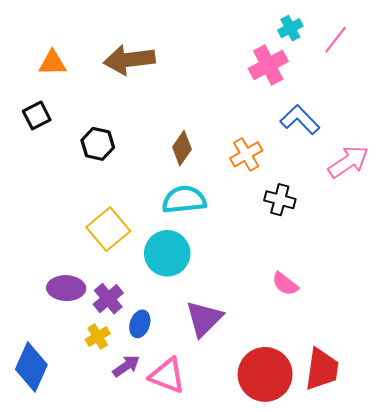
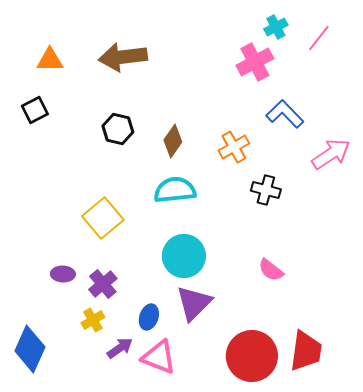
black hexagon: (98, 144) -> (118, 129), moved
cyan circle: (167, 253) -> (184, 256), moved
purple ellipse: (66, 288) -> (63, 274), size x0.7
blue ellipse: (140, 324) -> (149, 317), moved

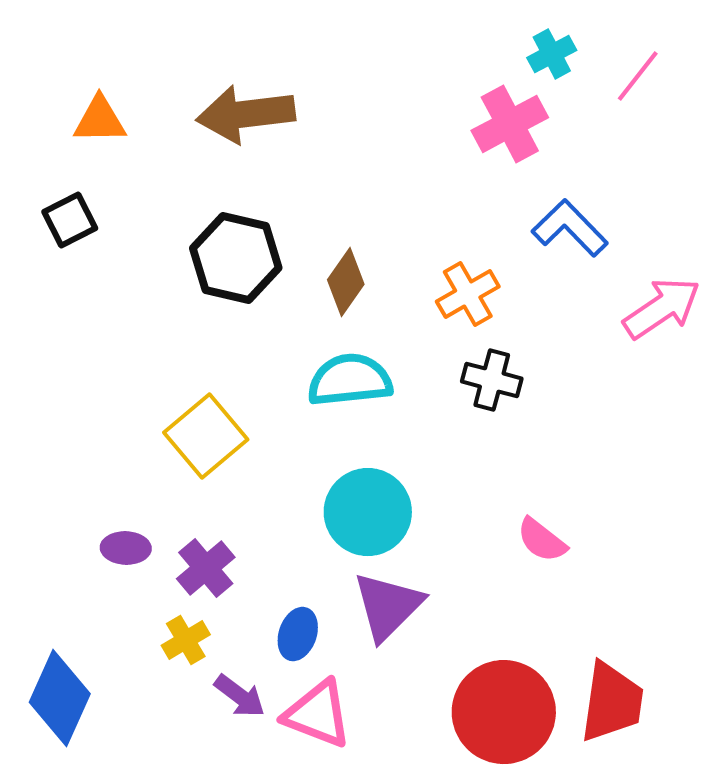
black hexagon: (118, 129) -> (236, 258), size x1.4
black cross: (266, 190) -> (492, 380), moved
purple arrow: (120, 348) -> (240, 696), turned 72

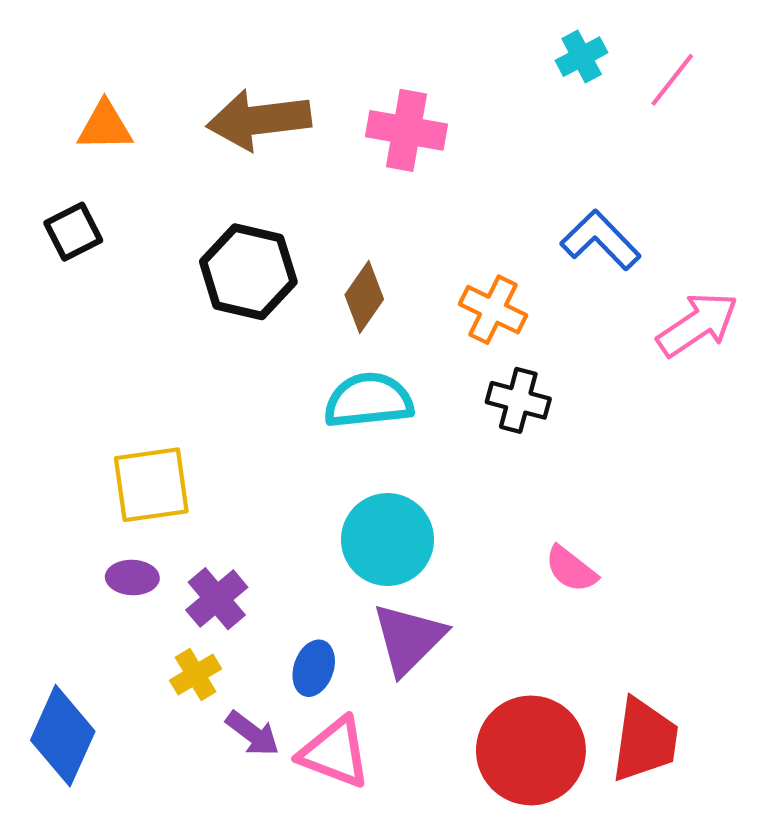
pink cross: (510, 124) -> (407, 130), moved, turned 38
orange cross: (468, 294) -> (493, 310), turned -34
yellow square: (206, 436) -> (151, 485), moved, turned 32

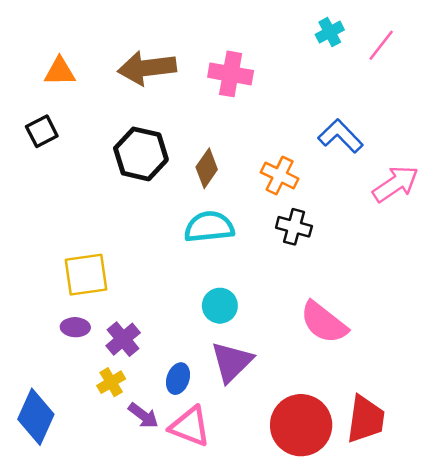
cyan circle: (388, 540) -> (220, 306), size x0.7
pink semicircle: (571, 569) -> (324, 322), size x1.6

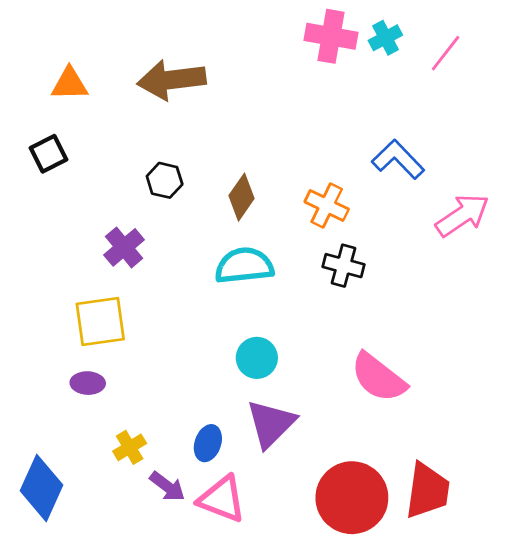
pink cross: (231, 74) -> (331, 36), moved
black hexagon: (141, 154) -> (165, 180), size x0.6
purple cross: (123, 339) -> (124, 247), moved

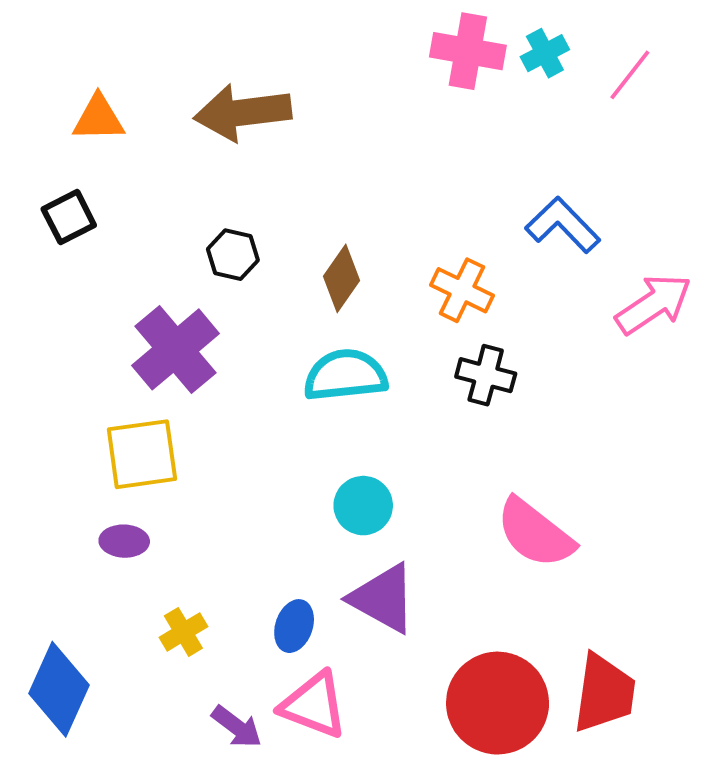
purple cross: (124, 247) -> (176, 349), size x1.5
purple triangle: (271, 424) -> (383, 598), turned -46
purple arrow: (167, 486) -> (237, 727), moved

